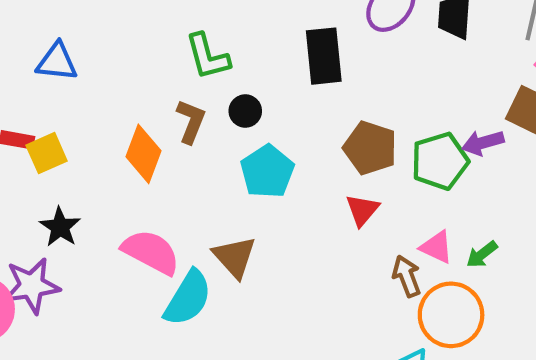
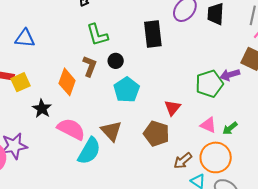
brown pentagon: (370, 148) -> (156, 134), moved
black star: (60, 227) -> (42, 109), moved
brown arrow: (407, 276) -> (183, 161), moved, turned -108

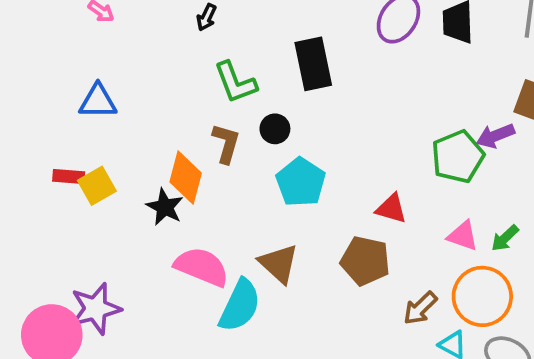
black rectangle: (153, 34) -> (313, 64), moved
red triangle: (172, 108) -> (391, 209), turned -48
black star: (42, 109) -> (165, 207), moved

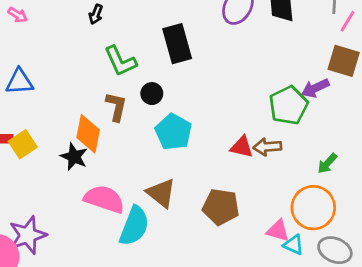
pink triangle: (463, 236) -> (278, 231), moved
brown pentagon: (365, 261) -> (221, 207), moved
brown arrow: (420, 308) -> (267, 147), moved, turned 44

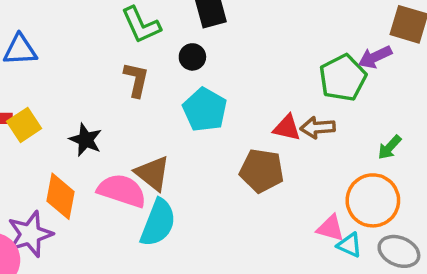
black circle: (152, 94) -> (192, 57), moved
orange diamond: (88, 134) -> (60, 196), moved
brown triangle: (161, 193) -> (152, 173), moved
brown pentagon: (221, 207) -> (262, 171), moved

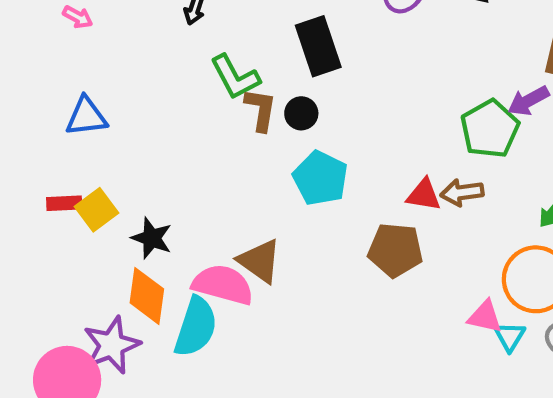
brown L-shape: (136, 80) -> (261, 110), moved
black star: (86, 140) -> (152, 238), moved
cyan semicircle: (158, 223) -> (196, 327), moved
cyan triangle: (349, 245) -> (510, 336), turned 40

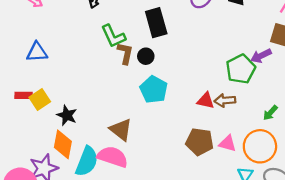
brown pentagon: (395, 250) -> (200, 142), moved
pink semicircle: (223, 285) -> (113, 157), moved
pink triangle: (485, 317) -> (228, 143), moved

